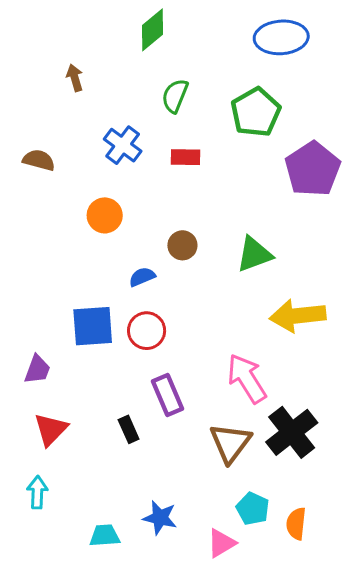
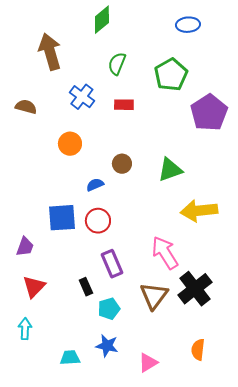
blue ellipse: (281, 37) -> (188, 25), size x0.7
brown arrow: (75, 78) -> (50, 52), size x2.0
cyan pentagon: (253, 509) -> (109, 309), moved, turned 30

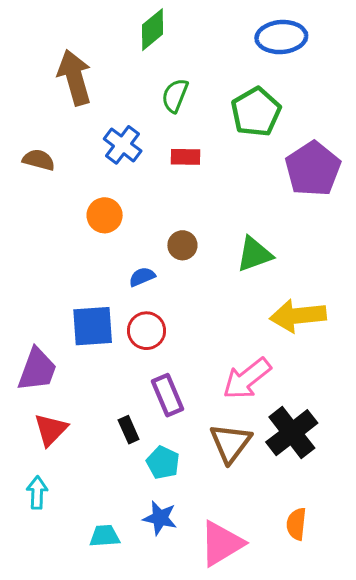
blue ellipse: (188, 25) -> (281, 37), size x1.4
purple trapezoid: (25, 247) -> (37, 370), size x1.5
pink arrow: (165, 253) -> (247, 379), turned -96
cyan pentagon: (109, 309) -> (163, 463), turned -30
pink triangle: (148, 363) -> (221, 543), size x1.6

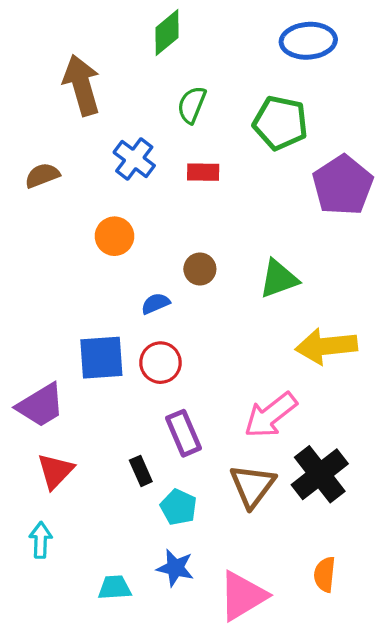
green pentagon: (256, 112) -> (280, 123), turned -30
brown semicircle: (39, 160) -> (42, 175), turned -36
purple trapezoid: (37, 370) -> (41, 405), turned 39

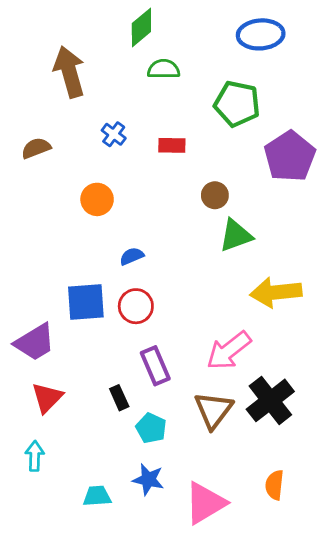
green semicircle: (192, 105) -> (164, 69), moved, turned 68
blue cross: (134, 159) -> (114, 134), size x0.7
brown circle: (200, 269) -> (215, 195), moved

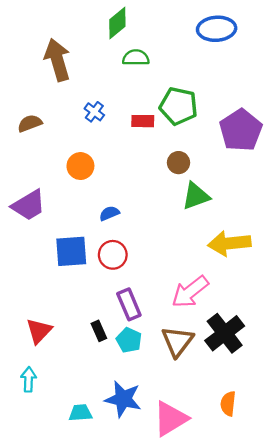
green pentagon: (237, 104) -> (178, 106), moved
purple trapezoid: (35, 342) -> (29, 205), moved
cyan pentagon: (151, 428) -> (129, 340), moved
blue star: (148, 479) -> (123, 399), size x1.4

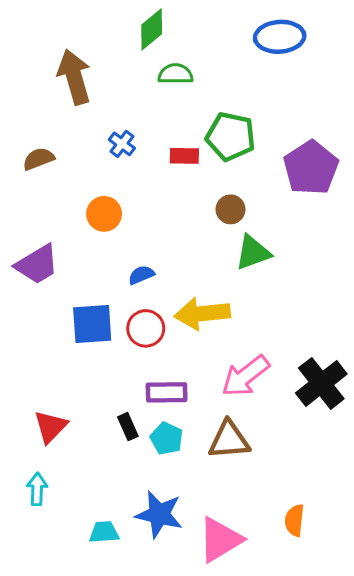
yellow arrow: (229, 243) -> (202, 314), moved
purple rectangle: (129, 304) -> (167, 392), turned -68
black cross: (225, 333) -> (321, 383), moved
brown triangle: (177, 341) -> (229, 440), turned 48

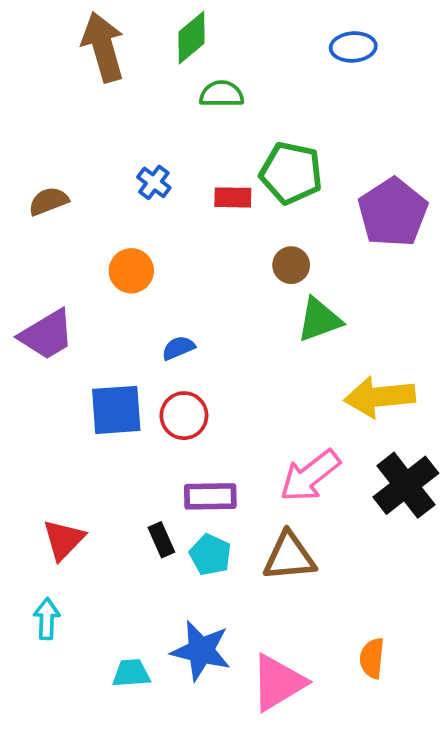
blue ellipse: (280, 37) -> (353, 47), size x0.7
brown arrow: (74, 77) -> (103, 47), moved
yellow arrow: (202, 314) -> (380, 397), moved

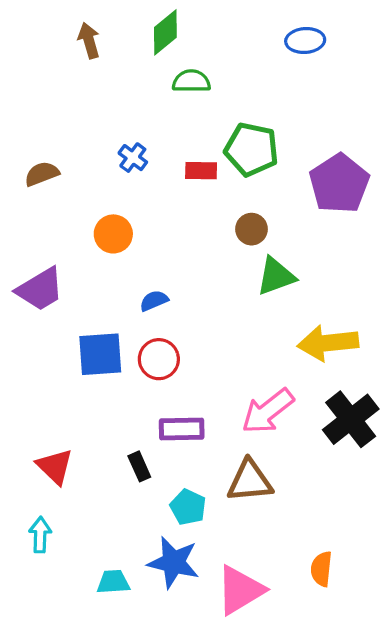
brown arrow: (103, 47) -> (89, 40), size x0.6
red triangle: (64, 540) -> (55, 466), turned -30
cyan pentagon: (210, 555) -> (188, 507), moved

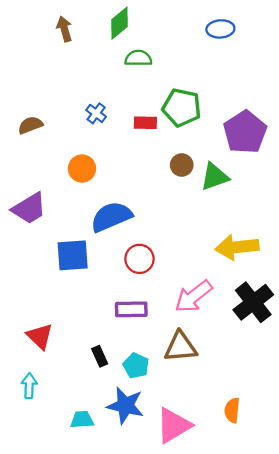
green triangle: (276, 276) -> (215, 177), moved
blue semicircle: (154, 301) -> (111, 217), size x2.0
red circle: (159, 359) -> (139, 259), moved
black rectangle: (139, 466) -> (100, 356), moved

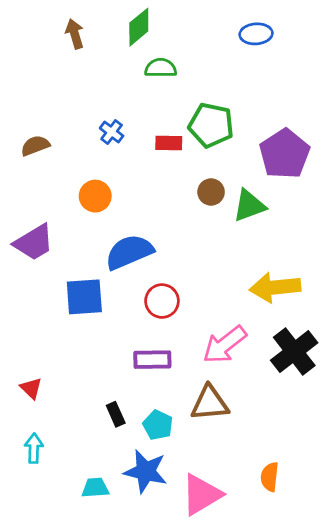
red triangle: (40, 336) -> (31, 388), moved, size x0.7

